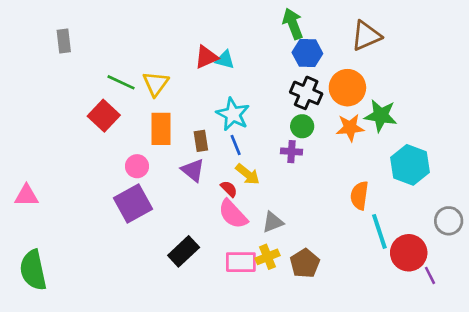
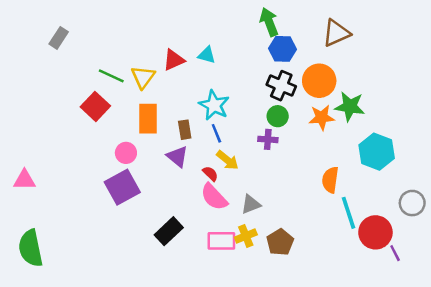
gray rectangle: (64, 41) -> (59, 38), turned 40
red triangle: (206, 57) -> (174, 60), moved

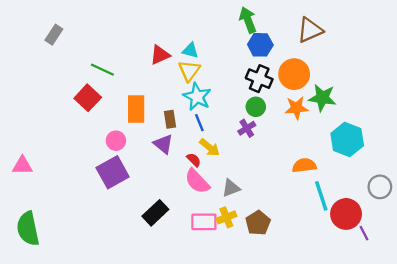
yellow triangle: (143, 77) -> (189, 71), moved
purple cross: (268, 139) -> (247, 128), turned -36
orange semicircle: (330, 180) -> (304, 165), turned 75

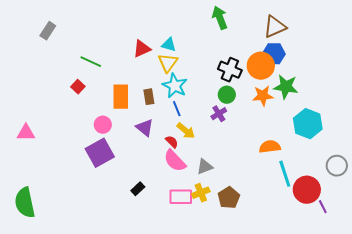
blue hexagon: (260, 45) -> (274, 54), moved
red square: (88, 98) -> (78, 87), size x0.6
brown rectangle: (170, 119) -> (149, 97), moved
pink triangle: (22, 165) -> (26, 133), moved
black rectangle: (155, 213) -> (138, 189), size x0.6

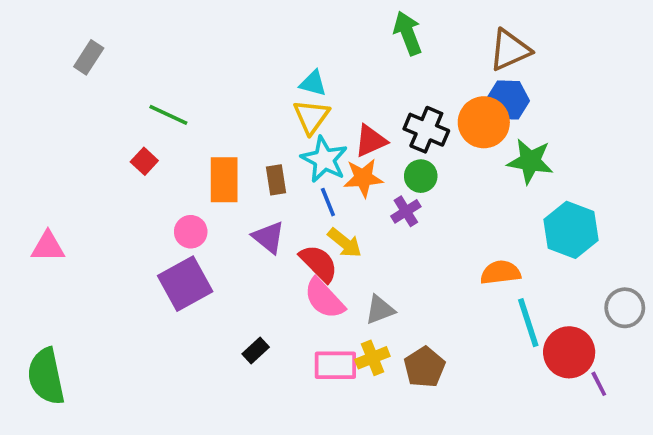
red triangle: (142, 49) -> (371, 141), moved
orange star: (263, 96) -> (363, 178), moved
red semicircle: (172, 142) -> (319, 263), size x1.6

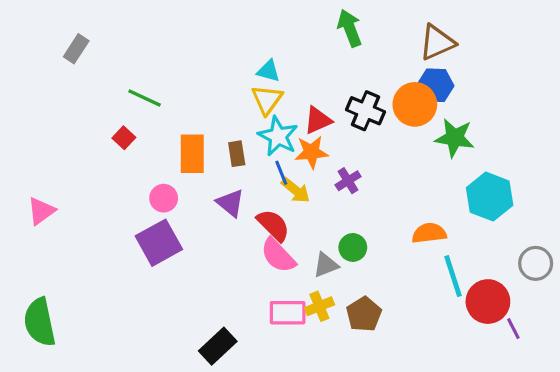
green circle: (421, 176) -> (353, 247), moved
yellow arrow: (345, 243) -> (296, 190), moved
pink triangle: (48, 247) -> (41, 211), turned -36
black rectangle: (256, 350) -> (218, 346), moved, size x1.6

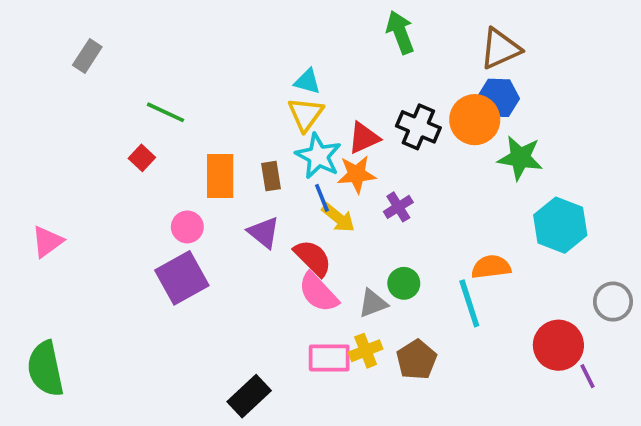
cyan line: (453, 276) -> (469, 303), moved

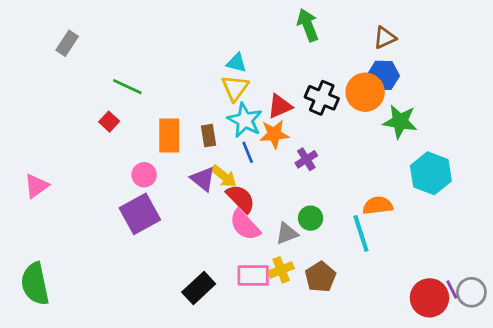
brown triangle: (500, 49) -> (385, 38), size x0.7
yellow arrow: (338, 218) -> (224, 176), moved
gray circle: (613, 302) -> (471, 292), moved
red circle: (558, 345) -> (429, 298), moved
black rectangle: (249, 396) -> (199, 288), moved

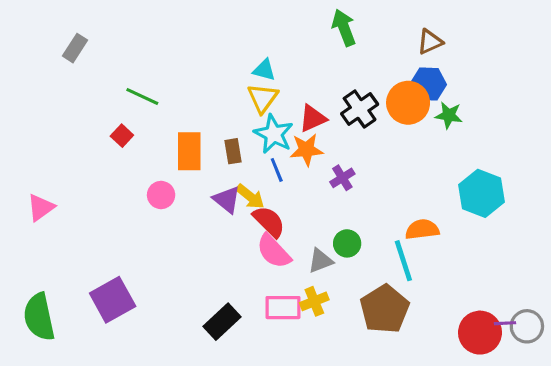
black cross: (322, 98) -> (360, 109), turned 32
green star: (400, 122) -> (449, 115), moved, size x0.7
purple square: (140, 214) -> (113, 300), moved
brown pentagon: (320, 277) -> (385, 309), moved, size x1.4
purple line: (452, 289) -> (505, 323), turned -66

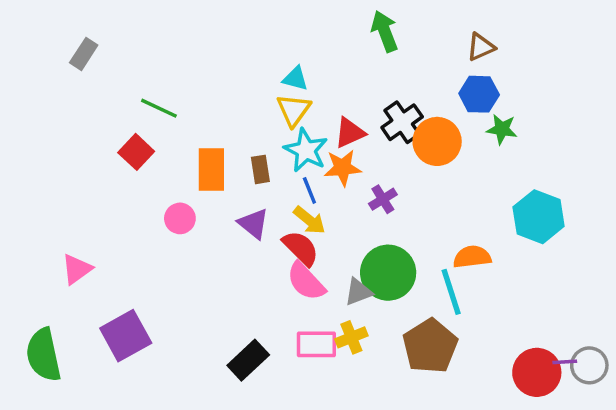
orange circle: (408, 103) -> (437, 141), moved
red square: (122, 136) -> (136, 152), size x1.4
yellow arrow: (250, 197) -> (309, 220), moved
pink triangle: (41, 208) -> (77, 269), moved
green circle: (347, 243) -> (388, 273), size x1.8

